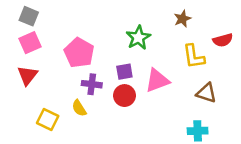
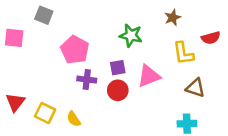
gray square: (29, 16) -> (44, 15), moved
green star: (138, 38) -> (131, 35), turned -30
pink square: (30, 43) -> (14, 38), moved, turned 30
red triangle: (27, 75) -> (15, 102), moved
yellow semicircle: (79, 108) -> (74, 119), moved

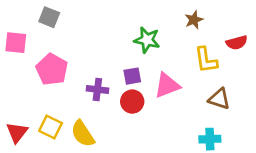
pink pentagon: (75, 50) -> (52, 69), moved
red triangle: (15, 102) -> (17, 132), moved
yellow semicircle: (74, 119) -> (83, 134), size x1.5

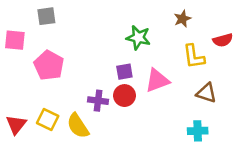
gray square: (49, 17) -> (46, 16), turned -30
purple cross: (97, 89) -> (98, 101), moved

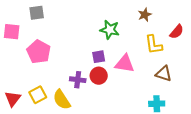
red semicircle: (223, 40) -> (177, 32), turned -35
pink triangle: (157, 80) -> (125, 64), turned 30
yellow square: (48, 119) -> (38, 95), turned 36

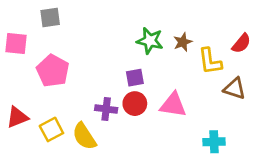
brown star: (145, 15) -> (183, 42), moved
pink triangle: (125, 64) -> (173, 105), moved
brown triangle: (164, 74) -> (235, 89), moved
red triangle: (13, 99) -> (17, 117), moved, turned 30

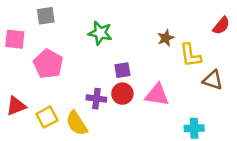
green star: (150, 41) -> (100, 33), moved
red semicircle: (241, 43) -> (221, 26), moved

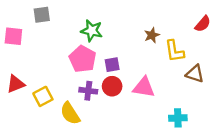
pink pentagon: (48, 64) -> (83, 59), moved
red triangle: (16, 106) -> (16, 84), moved
yellow square: (47, 117) -> (43, 96), moved

